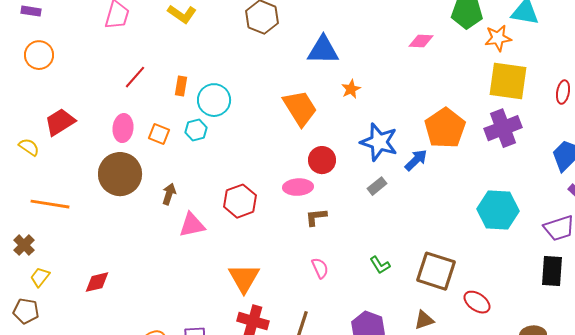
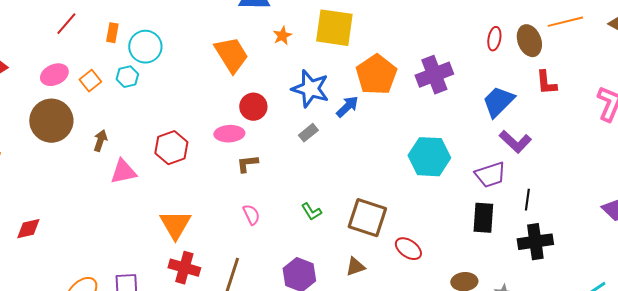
yellow square: (508, 81) -> (334, 28), moved
pink ellipse: (123, 128) -> (54, 75), turned 60
orange square: (159, 134) -> (90, 81), turned 30

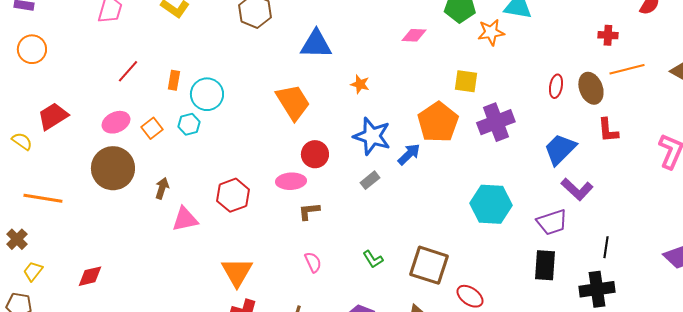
yellow square: (334, 28) -> (466, 81), moved, size x0.6
orange star: (282, 36) -> (360, 84), moved, turned -30
black line: (527, 200) -> (606, 247), moved

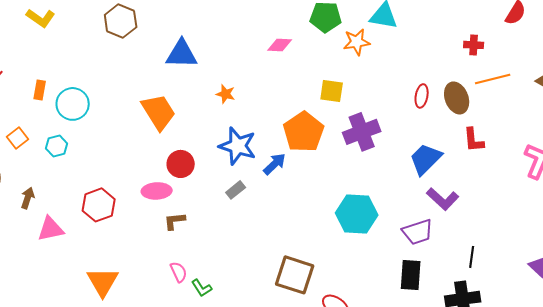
cyan hexagon: (189, 124) -> (57, 146), moved
green L-shape: (373, 259) -> (202, 288), moved

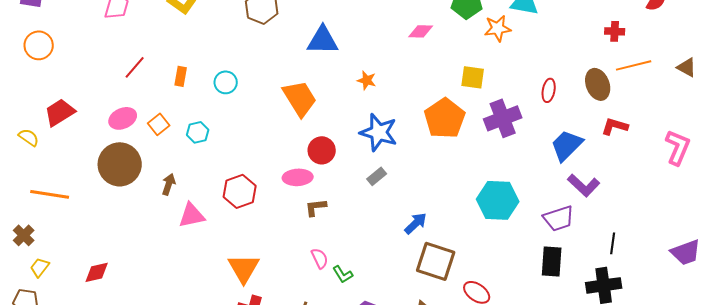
red ellipse: (422, 96) -> (549, 90), moved
cyan circle: (73, 104) -> (226, 82), moved, size x0.7
red L-shape: (474, 140) -> (615, 126), turned 112
blue arrow: (275, 164) -> (416, 223), moved

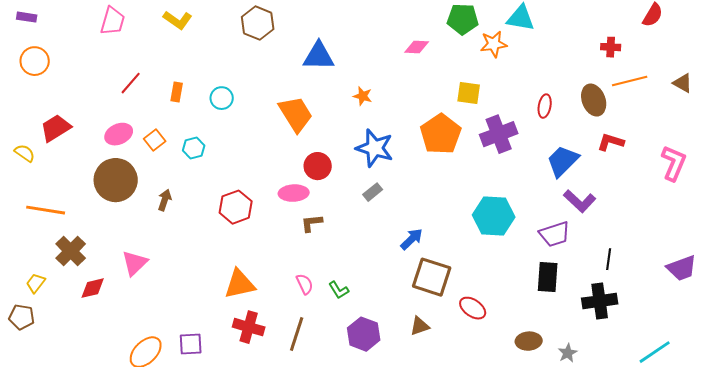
pink triangle: (192, 215) -> (135, 263), moved, turned -32
brown cross: (24, 235) -> (71, 251), moved, size x1.4
pink semicircle: (320, 258) -> (305, 284), moved
orange triangle: (244, 268) -> (240, 284), turned 48

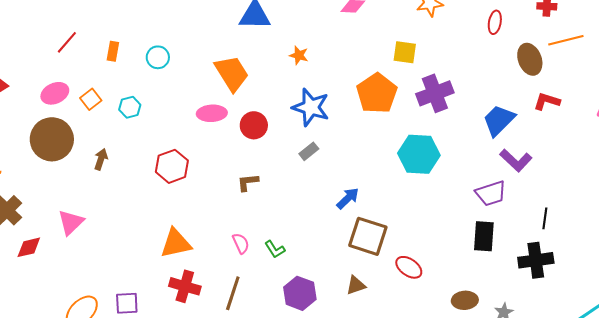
red ellipse: (545, 106) -> (495, 22), moved
pink ellipse: (294, 193) -> (212, 113), moved
cyan hexagon: (494, 216) -> (419, 154), moved

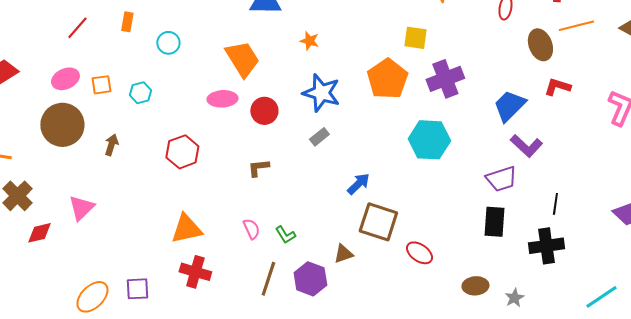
orange rectangle: (113, 51) -> (127, 22), moved
orange square: (91, 99) -> (101, 85), turned 30
brown triangle: (356, 285) -> (343, 254), moved
brown line: (233, 293) -> (268, 279), moved

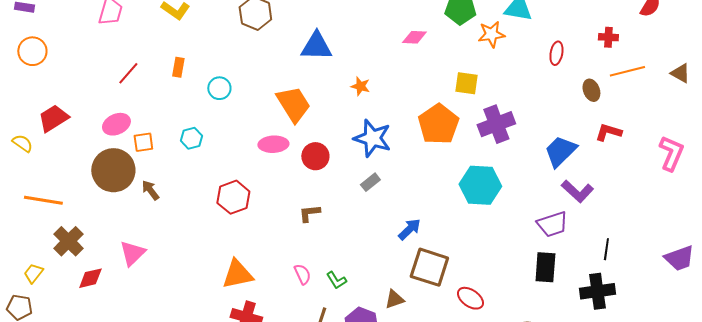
brown ellipse: (540, 45) -> (591, 90), size x0.7
orange square: (101, 85) -> (143, 142), moved
brown arrow: (111, 145) -> (150, 190), moved, turned -55

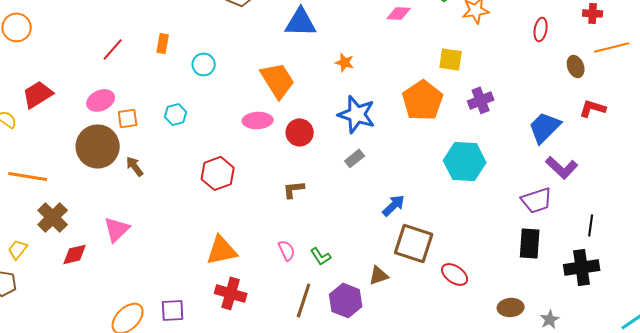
purple cross: (496, 124) -> (481, 100), size x0.7

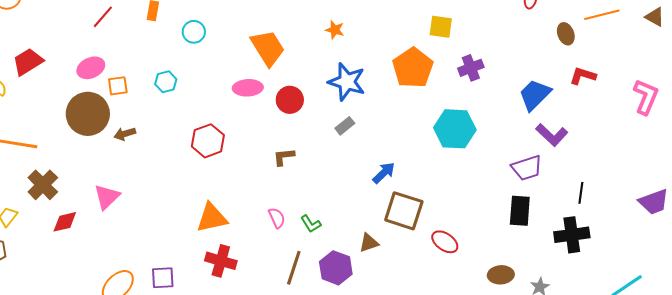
brown arrow: (135, 166) -> (125, 134), turned -70

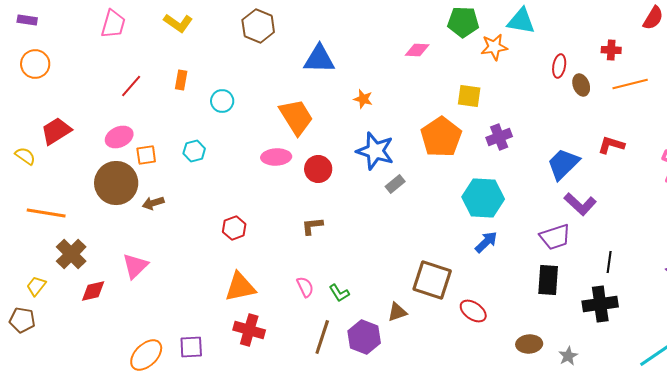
brown ellipse: (566, 34) -> (581, 85), moved
gray rectangle: (345, 126) -> (395, 184), moved
red hexagon: (208, 141) -> (234, 228), moved, size x0.7
blue arrow: (384, 173) -> (486, 242), moved

